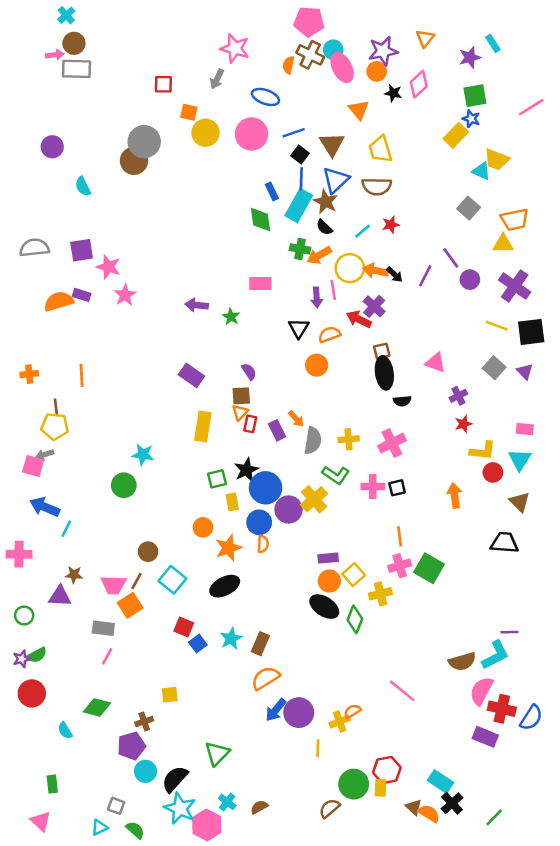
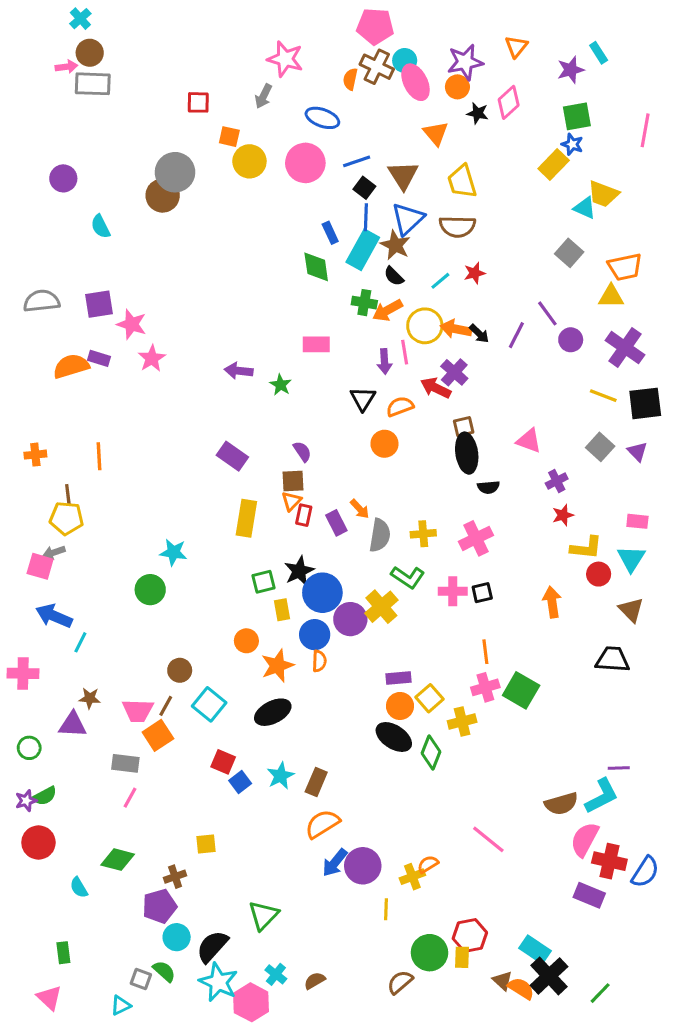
pink line: (531, 107) -> (645, 130), turned -48
black cross: (452, 803) -> (549, 976), size x1.4
green semicircle: (135, 830) -> (164, 971), moved

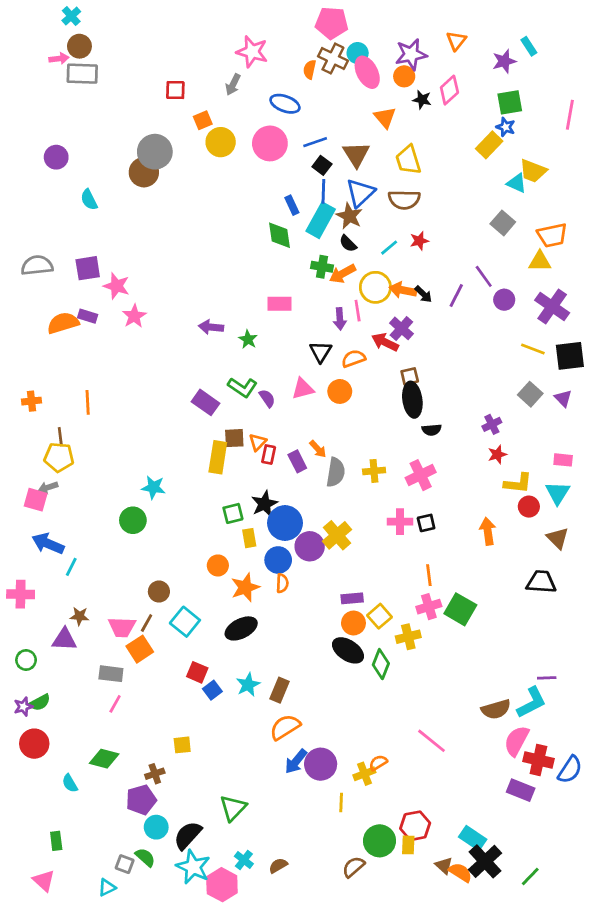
orange square: (229, 137) -> (203, 120), turned -36
pink triangle: (529, 441) -> (303, 389), moved, turned -35
brown square: (293, 481) -> (234, 438), moved
green L-shape: (408, 577) -> (243, 387), moved

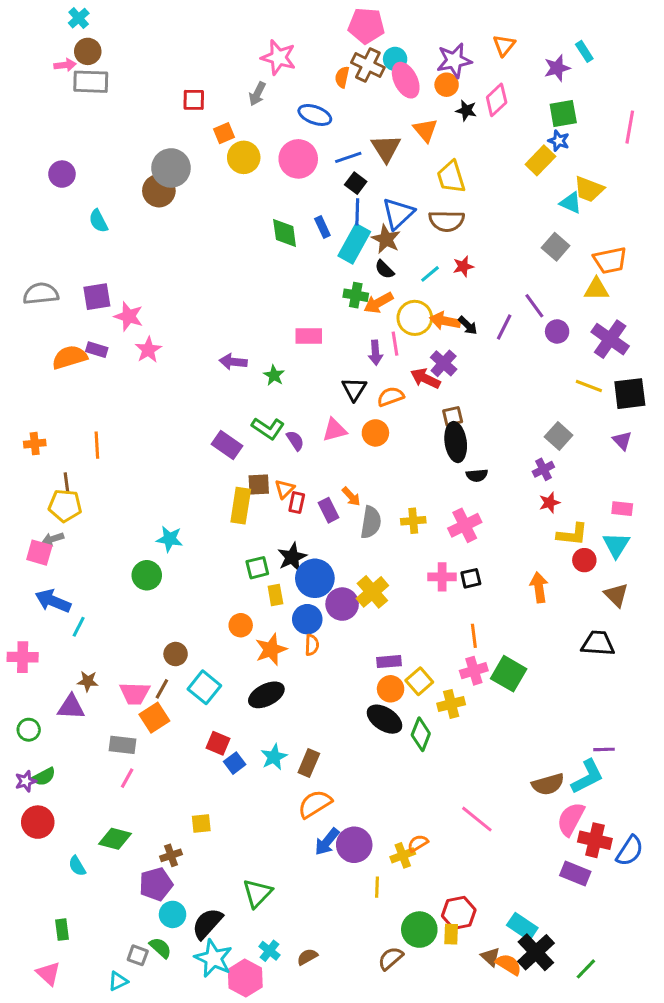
brown triangle: (356, 154) -> (386, 148), moved
green diamond: (279, 235) -> (285, 233), moved
gray square: (530, 394) -> (559, 436), moved

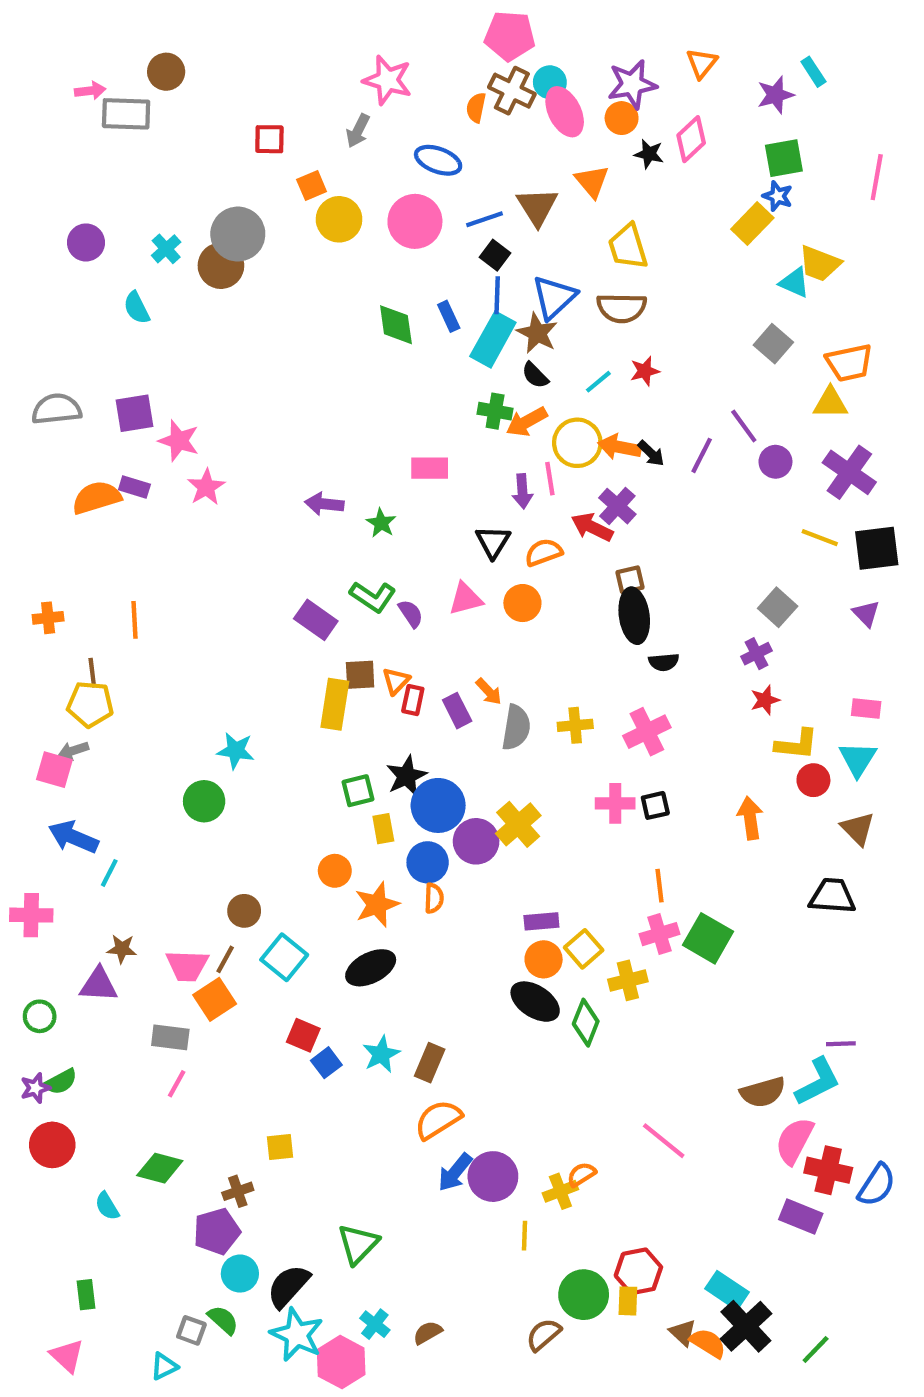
cyan cross: (79, 18) -> (166, 249), moved
brown circle: (88, 51) -> (166, 72), moved

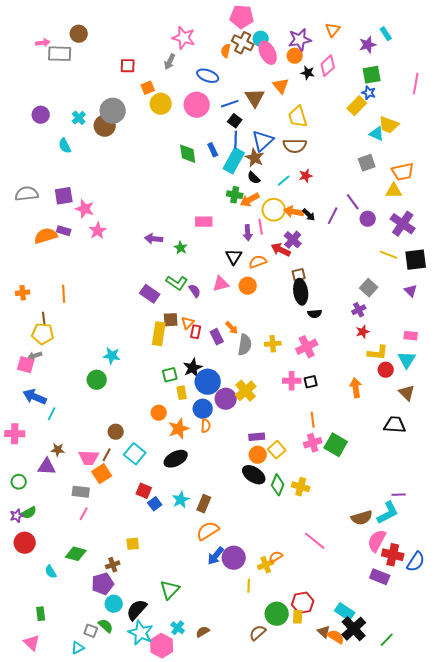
gray square: (773, 344) -> (367, 163), turned 30
yellow cross: (628, 980) -> (301, 487), moved, turned 30

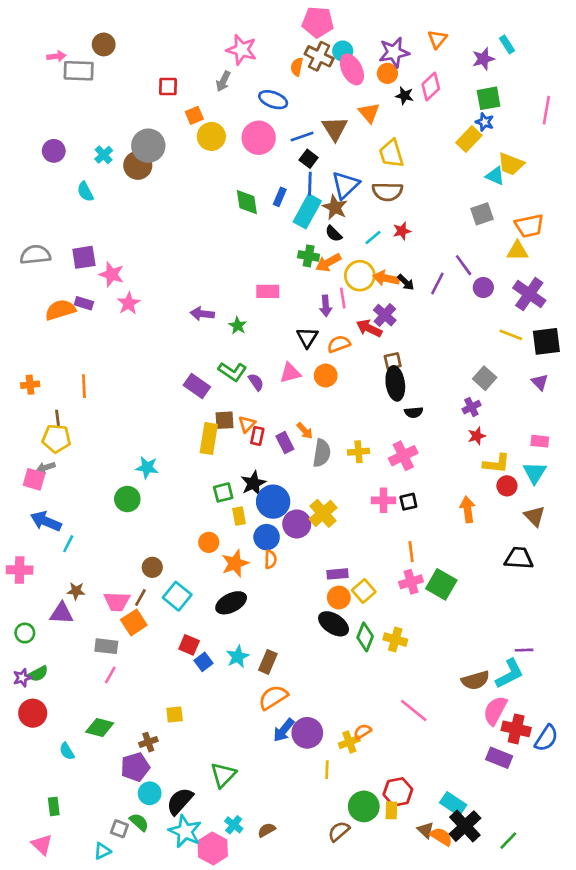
blue rectangle: (213, 150) -> (280, 197), turned 48

